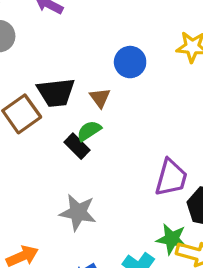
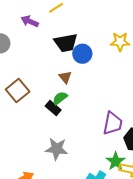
black trapezoid: (56, 92) -> (66, 43), moved
green star: (172, 239) -> (116, 161), turned 30

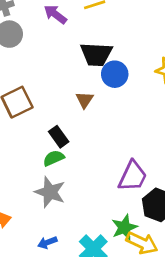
green semicircle: (60, 98) -> (54, 158), moved

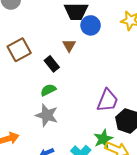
black rectangle: (59, 137) -> (52, 64), moved

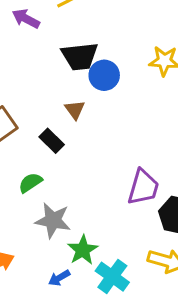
green semicircle: (48, 90) -> (30, 183), moved
green star: (103, 139) -> (83, 250), moved

